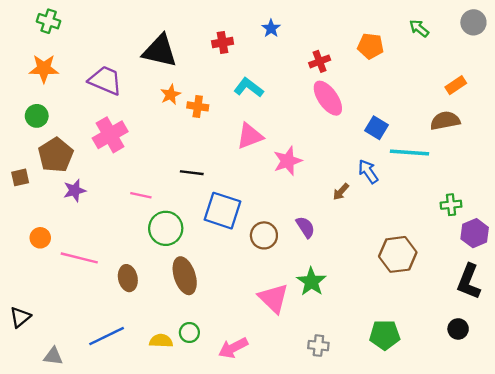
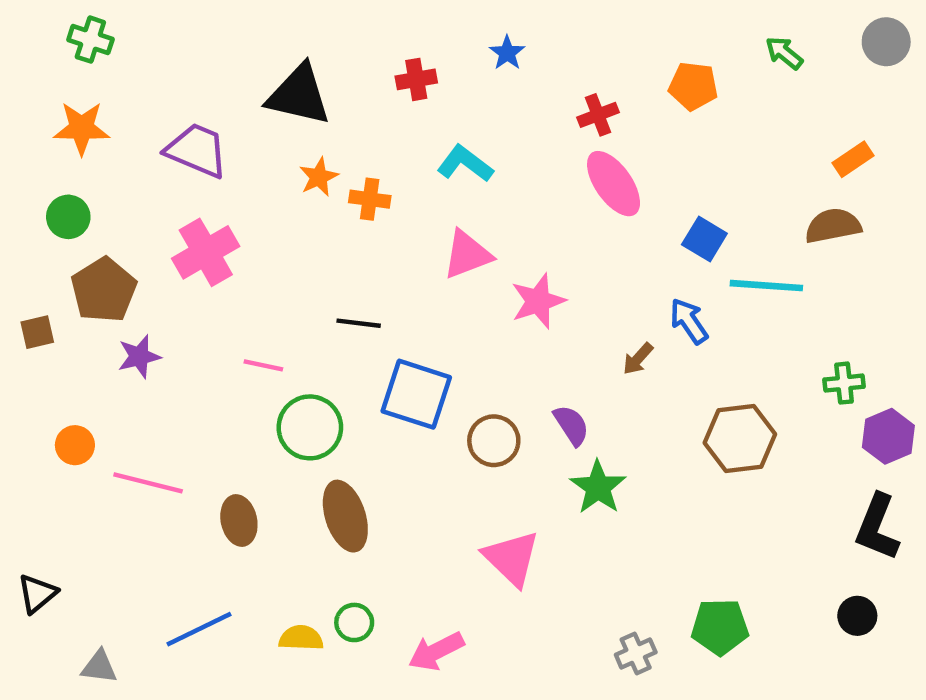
brown hexagon: (398, 254) -> (740, 439), moved
green star: (311, 282) -> (598, 487), moved
gray cross: (318, 346) -> (636, 654), moved, turned -30

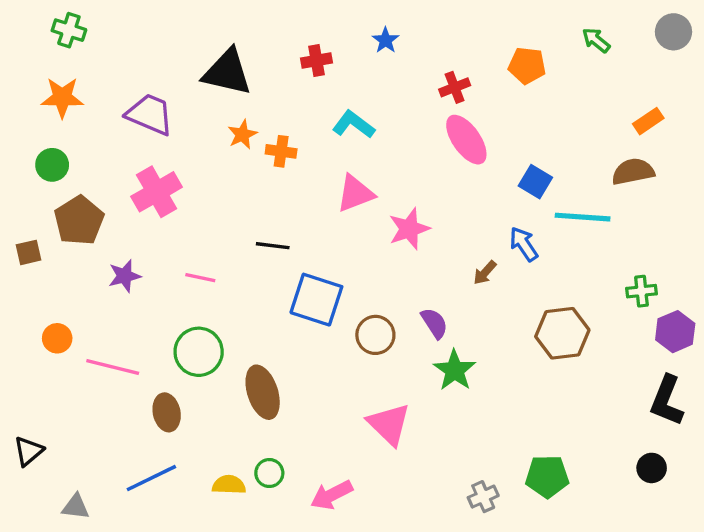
purple star: (139, 356) -> (125, 276), moved
green circle: (310, 427) -> (199, 352), moved
brown ellipse: (239, 521) -> (167, 412), moved

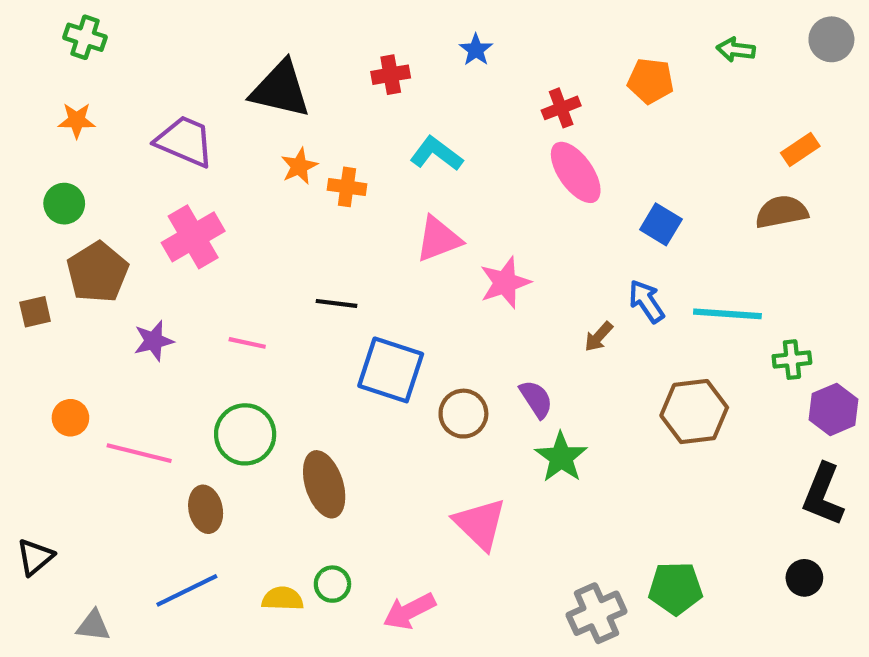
green arrow: (596, 40) -> (736, 50), turned -32
orange star: (62, 97) -> (77, 120), size x0.7
cyan line: (583, 217) -> (727, 314), moved
gray cross: (483, 497) -> (596, 613), size x1.5

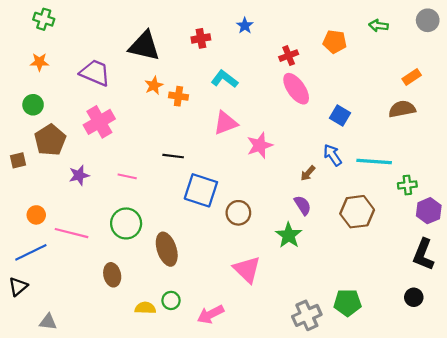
purple semicircle: (536, 399) -> (303, 205), moved
brown ellipse: (206, 509) -> (112, 275), moved
blue line: (187, 590) -> (31, 252), moved

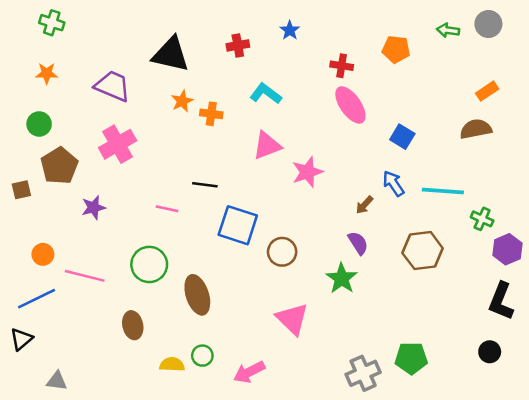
gray circle: (428, 20) -> (488, 24), moved
red cross: (289, 56) -> (342, 66), turned 30
pink line: (127, 176) -> (167, 209), moved
green cross: (407, 185) -> (482, 219), turned 30

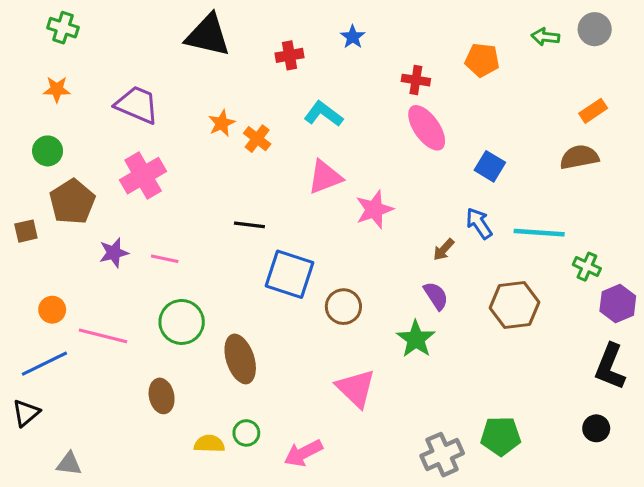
black triangle: (171, 54) -> (208, 35), moved
orange cross: (211, 114) -> (257, 139), turned 30
pink line: (167, 209) -> (165, 259), moved

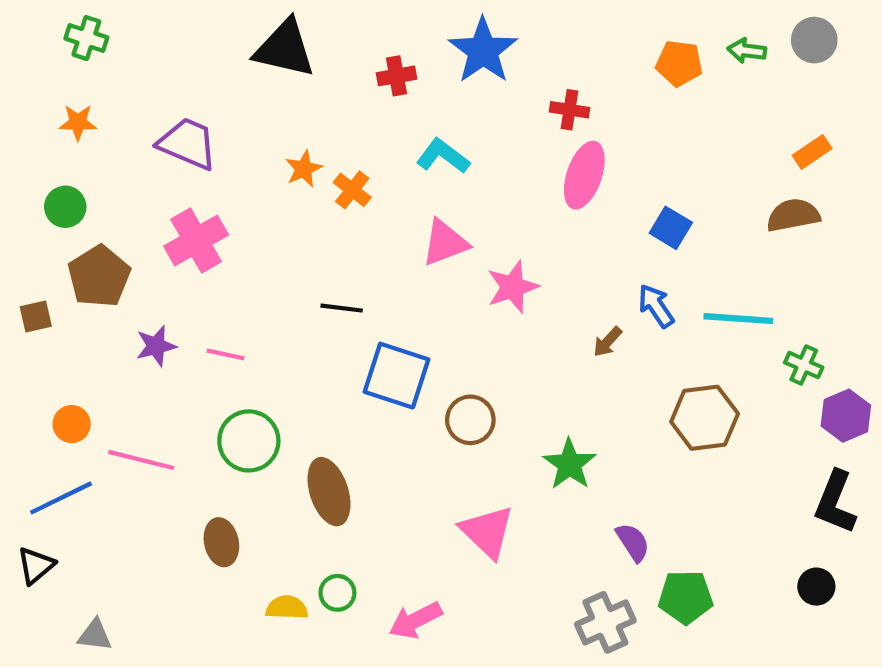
blue star: (353, 37) -> (483, 51), size x2.0
orange pentagon: (482, 60) -> (679, 63), moved
pink ellipse: (427, 128) -> (584, 175), turned 54
purple semicircle: (436, 296) -> (633, 542), moved

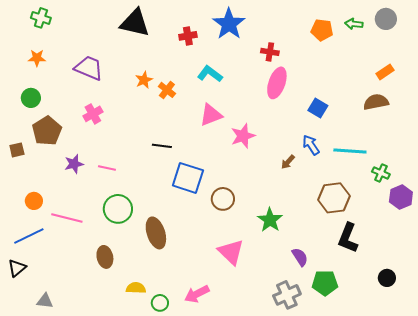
pink cross: (196, 241) -> (93, 114), size x0.7
black L-shape: (835, 502) -> (348, 238), moved
green circle: (337, 593) -> (160, 303), moved

